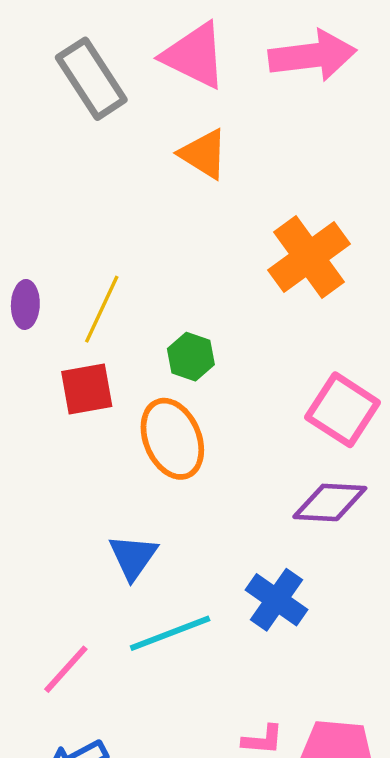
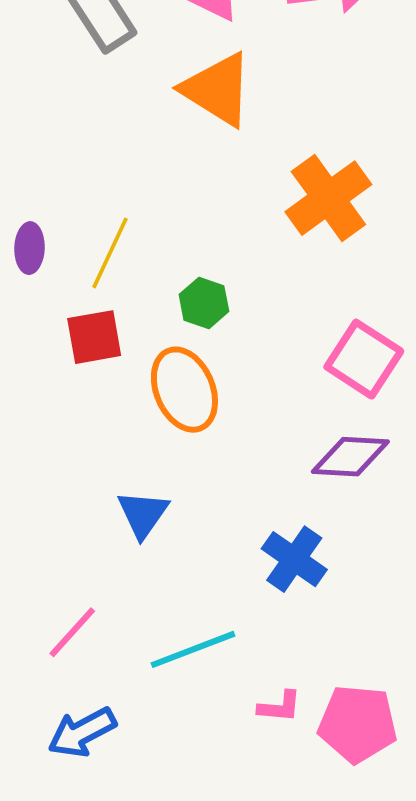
orange triangle: (204, 154) -> (217, 89), size x1.4
cyan line: (170, 633) -> (193, 649), moved

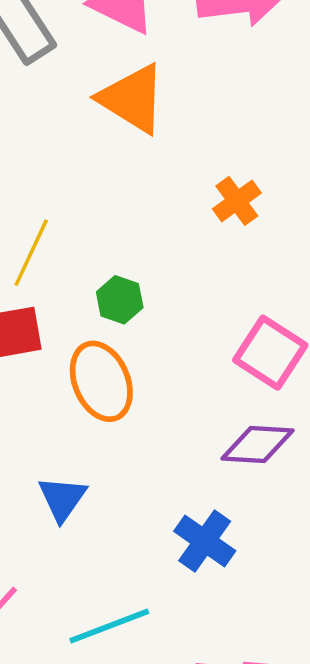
orange cross: (328, 198) -> (237, 201), size x0.6

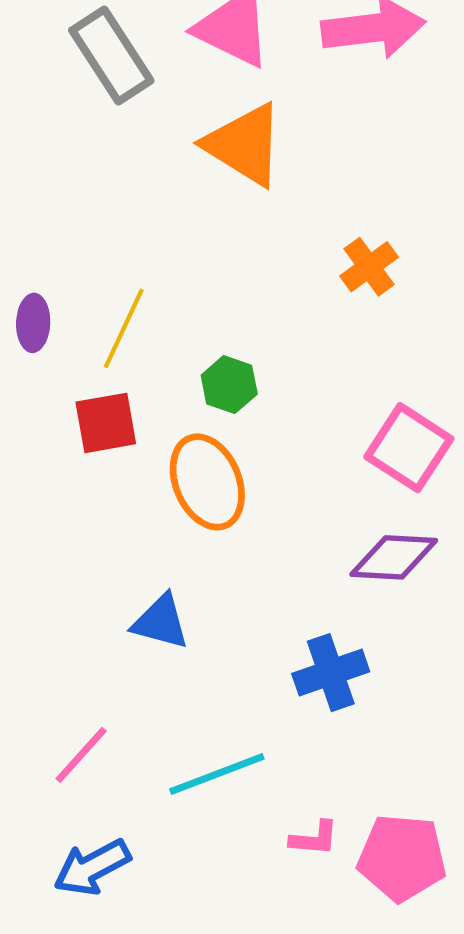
blue triangle: (62, 499) -> (161, 622), turned -50
blue cross: (205, 541) -> (331, 673), turned 36

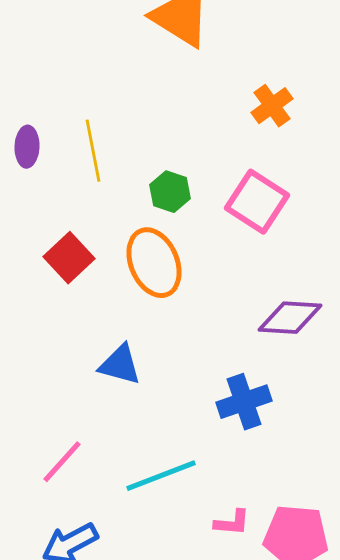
yellow line: (124, 328) -> (93, 151), turned -36
red square: (106, 423) -> (69, 258), moved, turned -33
pink square: (409, 448) -> (257, 202), moved

